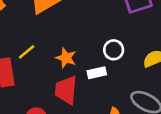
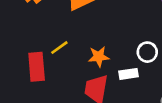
orange star: (66, 58) -> (99, 57), turned -30

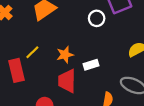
white circle: (147, 52) -> (97, 18), moved

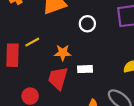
white circle: (97, 18) -> (87, 24), moved

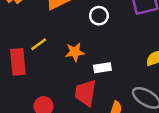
red trapezoid: (58, 78) -> (86, 93), moved

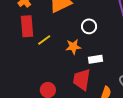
white circle: (99, 16) -> (89, 26), moved
red rectangle: (18, 62) -> (27, 26), moved

